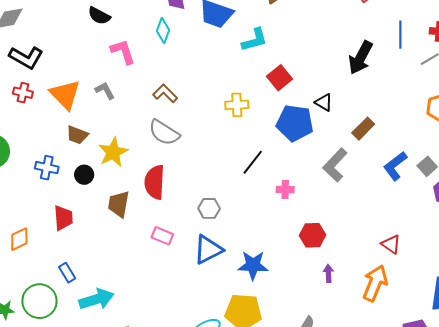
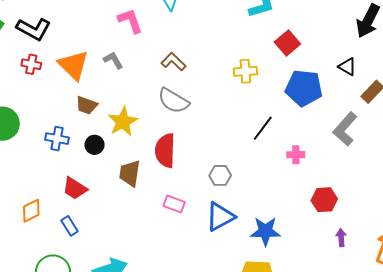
black triangle: (324, 102) -> (347, 67), moved
red trapezoid: (63, 218) -> (75, 188), turned 128
blue rectangle: (67, 273) -> (70, 226), moved

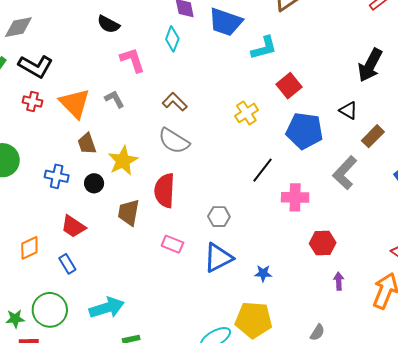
yellow cross: (245, 71) -> (246, 113), turned -30
brown trapezoid: (87, 105) -> (87, 144), turned 50
pink cross: (296, 155) -> (295, 197), size x1.5
blue star: (265, 231) -> (263, 273), size x0.6

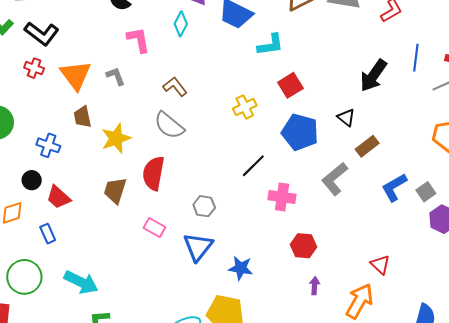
black circle: (94, 183) -> (32, 180), moved
blue triangle: (218, 258) -> (198, 247), turned -32
blue star: (263, 273) -> (241, 268), size x1.4
cyan arrow: (107, 308) -> (81, 282), turned 36

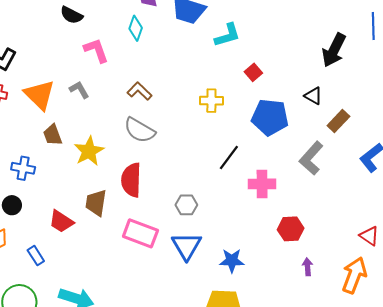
red square: (290, 85) -> (253, 72), size x0.7
yellow cross: (245, 107) -> (211, 101), turned 35
red trapezoid: (58, 197) -> (61, 221), moved
pink rectangle: (154, 228) -> (140, 233), size x1.6

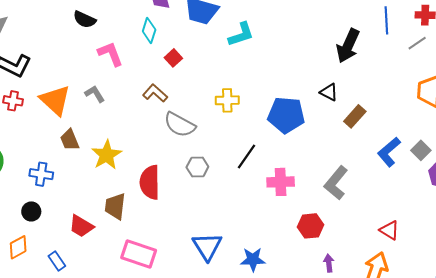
red square: (253, 72) -> (173, 58), moved
gray semicircle: (140, 130) -> (180, 125), moved
gray L-shape: (311, 158) -> (336, 183), moved
gray hexagon: (186, 205) -> (197, 167), moved
pink rectangle: (140, 233) -> (139, 254), moved

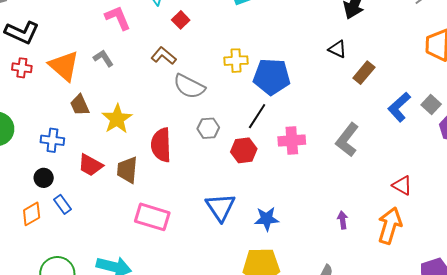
blue pentagon: (286, 115) -> (272, 77), moved
red trapezoid: (81, 226) -> (90, 165), moved
red hexagon: (311, 226) -> (244, 150), moved
blue rectangle: (57, 261) -> (63, 204), moved

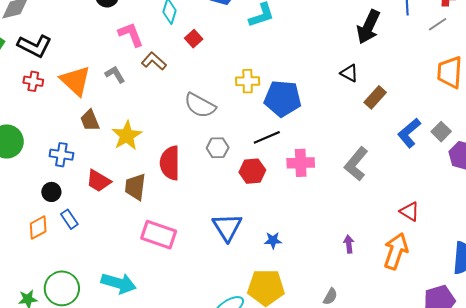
brown L-shape: (164, 56) -> (154, 61), moved
black line: (257, 116) -> (267, 137), turned 32
blue star: (267, 219) -> (273, 240), size x0.7

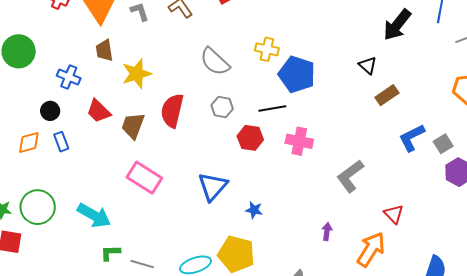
gray L-shape: (356, 164) -> (350, 176), moved

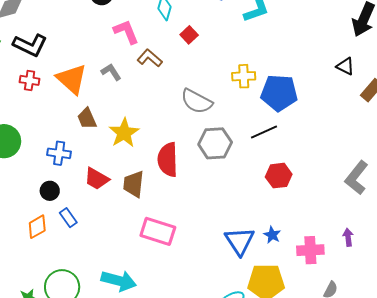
gray hexagon: (222, 107) -> (215, 143), size x1.5
red hexagon: (250, 138) -> (279, 176), moved
pink cross: (299, 141) -> (310, 250), moved
blue triangle: (213, 186) -> (240, 241), moved
blue star: (254, 210) -> (272, 235), turned 30

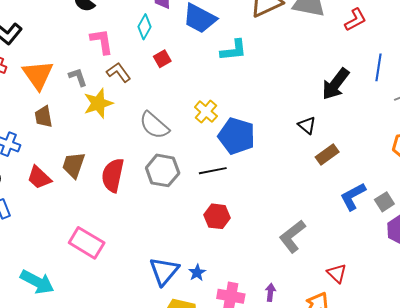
yellow cross: (244, 76) -> (206, 112), turned 30
yellow star: (124, 133) -> (98, 103), moved
brown trapezoid: (134, 184) -> (74, 165), moved

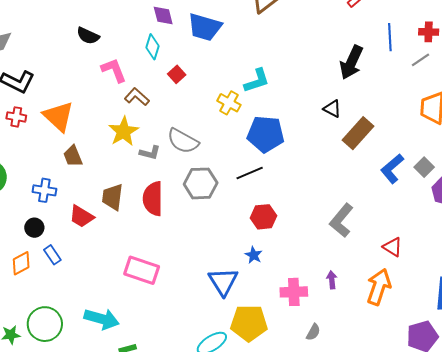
cyan L-shape: (234, 50) -> (257, 81), moved
gray L-shape: (78, 77) -> (150, 153), moved, turned 135
yellow cross: (206, 112) -> (229, 103), moved
brown rectangle: (327, 155) -> (358, 133), size x1.4
blue star: (197, 273) -> (254, 255), moved

